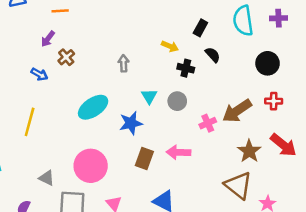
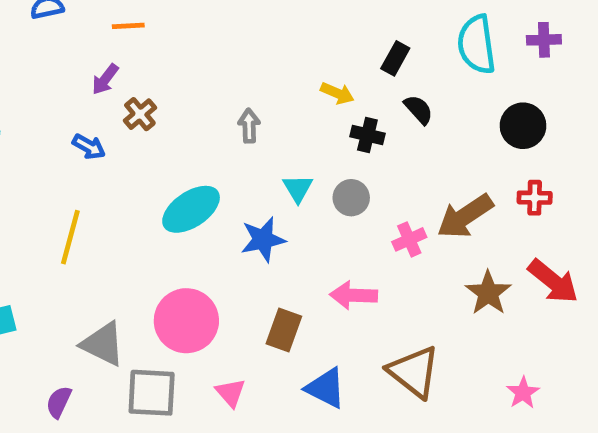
brown rectangle: (144, 158) -> (284, 330), moved
gray triangle: (47, 178) -> (103, 344), size x1.5
brown triangle: (238, 185) -> (414, 372), moved

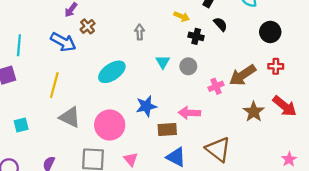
blue arrow: (89, 147) -> (63, 42), size x1.6
blue star: (263, 239) -> (146, 106), moved
brown rectangle: (284, 330) -> (167, 129), moved, turned 66
gray triangle: (103, 344) -> (70, 117), moved
pink star: (523, 393) -> (289, 159), moved

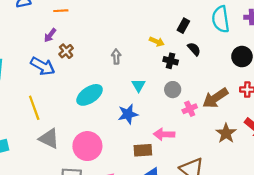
gray circle: (188, 66) -> (173, 90), moved
yellow line: (54, 85) -> (34, 108), turned -35
blue star: (146, 106) -> (128, 114), moved

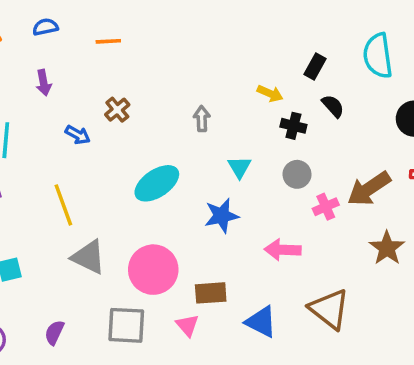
purple arrow: (50, 35) -> (44, 83), moved, turned -48
blue arrow: (43, 66) -> (78, 135), size x0.6
brown rectangle: (143, 150) -> (211, 293), moved

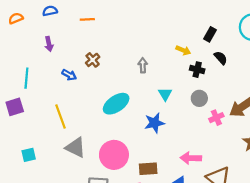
pink arrow: (283, 250) -> (191, 158), moved

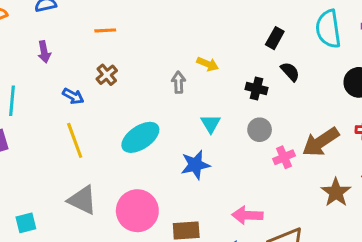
orange line: (87, 19) -> (105, 30), moved
yellow arrow: (183, 50) -> (208, 64), moved
yellow line: (61, 116) -> (75, 140), moved
cyan square: (29, 155) -> (26, 223), moved

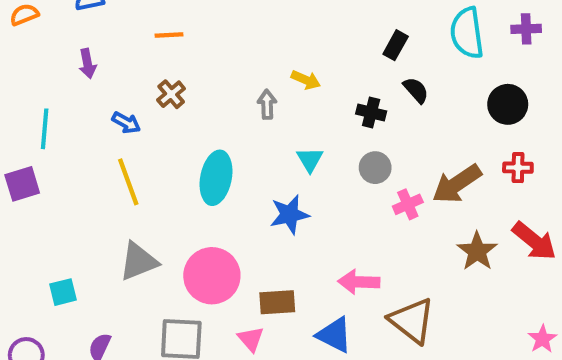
cyan ellipse: (140, 137) -> (216, 178), turned -45
gray triangle: (82, 200) -> (138, 261), turned -48

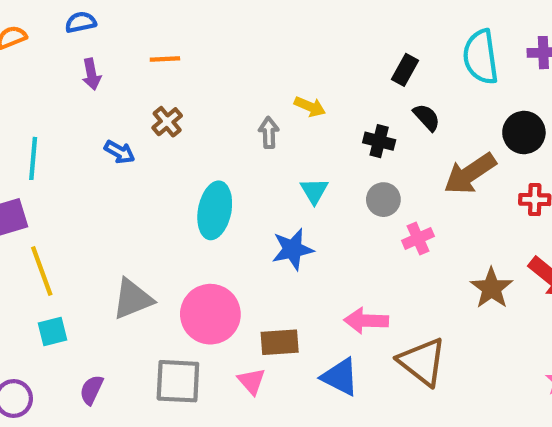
purple arrow: (87, 64) -> (91, 74), moved
yellow line: (128, 182) -> (42, 271), moved
brown arrow: (457, 184) -> (470, 174), moved

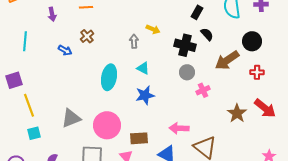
black cross: (379, 141) -> (185, 45), size x1.5
cyan line: (33, 158) -> (25, 41), moved
cyan triangle: (314, 191) -> (143, 68), moved, turned -32

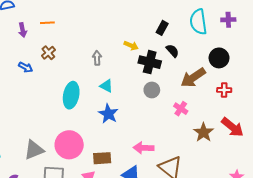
purple arrow: (52, 14) -> (23, 30), moved
yellow arrow: (153, 29) -> (131, 46), moved
pink cross: (203, 90) -> (181, 109), moved, turned -32
blue star: (145, 95) -> (108, 114), turned -30
gray triangle: (71, 118) -> (34, 150), moved

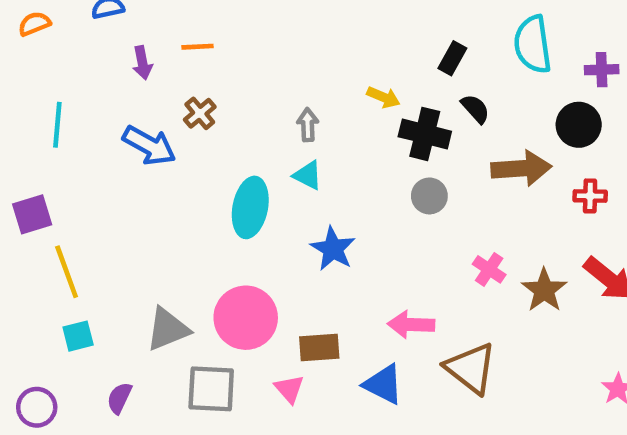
purple cross: (228, 20) -> (602, 70), moved
blue arrow: (26, 67) -> (149, 145), size x1.6
brown arrow: (193, 78) -> (521, 168), turned -150
cyan triangle: (106, 86) -> (308, 175), moved
pink cross: (181, 109) -> (489, 269), moved

